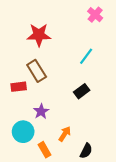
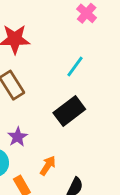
black rectangle: (82, 91) -> (69, 111), size x1.5

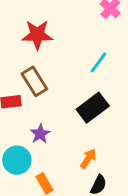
orange arrow: (48, 166) -> (88, 159), moved

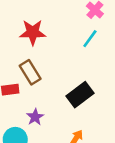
cyan line: (99, 62) -> (90, 39), moved

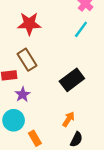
purple star: (35, 117) -> (23, 94), moved

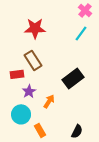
orange arrow: (69, 119) -> (49, 101), moved

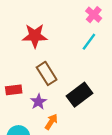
brown rectangle: (33, 60) -> (47, 73), moved
purple star: (29, 91) -> (38, 102), moved

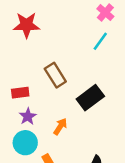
red star: (35, 36) -> (26, 25), moved
purple star: (38, 102) -> (28, 116), moved

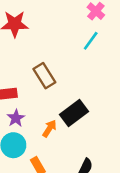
black rectangle: (90, 98) -> (74, 113), moved

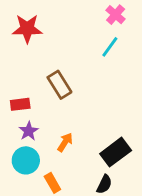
black rectangle: (74, 113) -> (116, 152), moved

